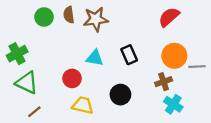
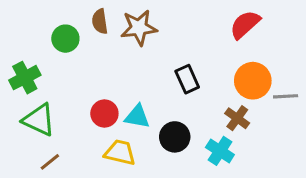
green circle: (44, 17) -> (65, 39), moved
cyan triangle: (95, 58) -> (137, 117), moved
brown cross: (164, 82) -> (237, 118), turned -35
cyan cross: (173, 104) -> (220, 151), moved

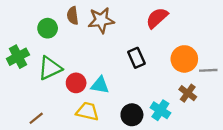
red semicircle: (245, 25) -> (157, 18), moved
brown cross: (237, 118) -> (188, 93), moved
green triangle: (39, 120) -> (50, 68), moved, turned -50
black circle: (175, 137) -> (132, 115), moved

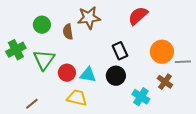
brown semicircle: (73, 16) -> (68, 32), moved
green triangle: (50, 68) -> (44, 60), turned -30
black circle: (132, 115) -> (116, 76), moved

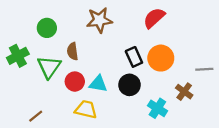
brown semicircle: (68, 32) -> (73, 51), moved
orange circle: (162, 52) -> (161, 58), moved

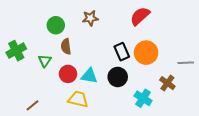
brown star: (99, 20) -> (90, 18), size x0.7
green circle: (47, 28) -> (56, 25), moved
green triangle: (49, 67) -> (45, 61), size x0.6

